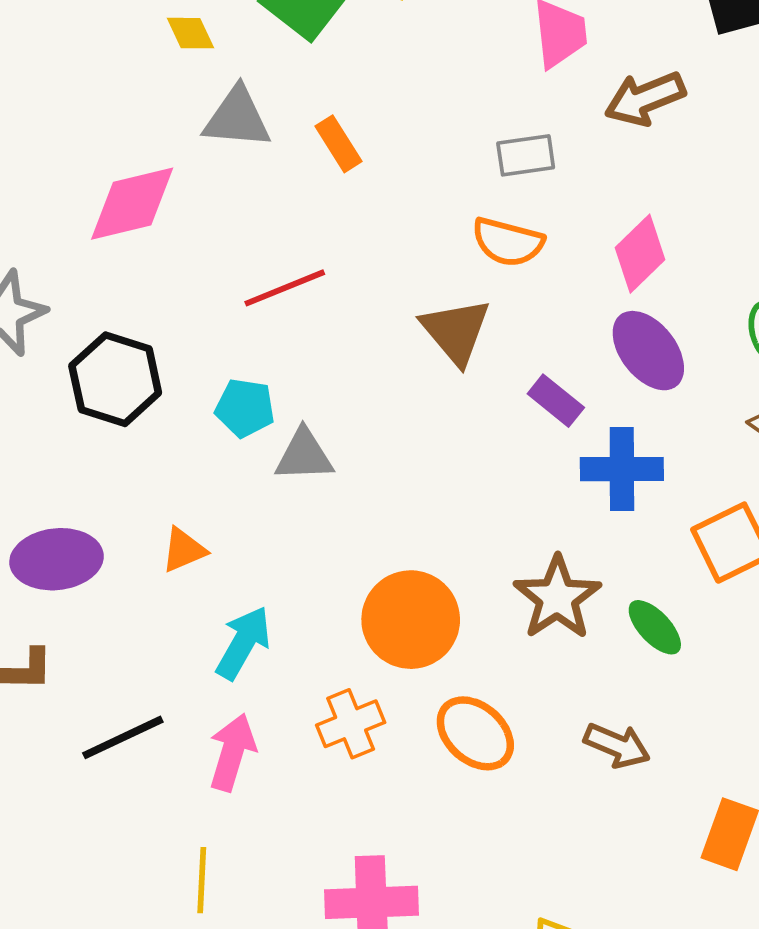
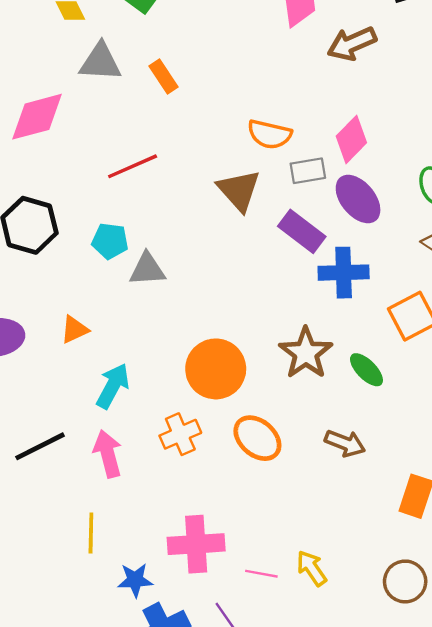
gray rectangle: (526, 155) -> (308, 171), moved
purple rectangle: (556, 401) -> (302, 231), size x1.4
pink arrow: (232, 752) -> (108, 454), turned -30

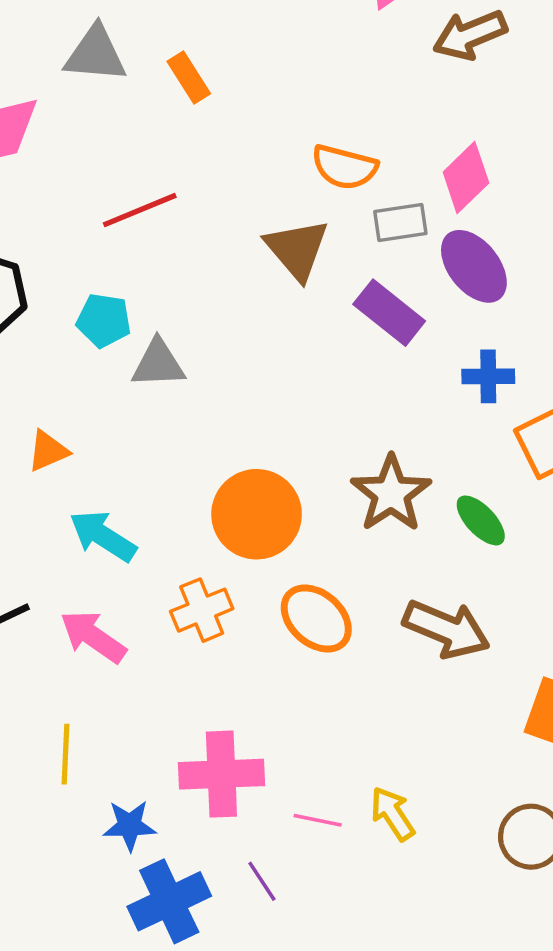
blue cross: (344, 273) -> (488, 376), moved, size x0.7
cyan arrow: (113, 386) -> (103, 536), turned -87
brown arrow: (345, 443) -> (446, 629), size x1.4
pink arrow: (108, 454) -> (93, 637), turned -42

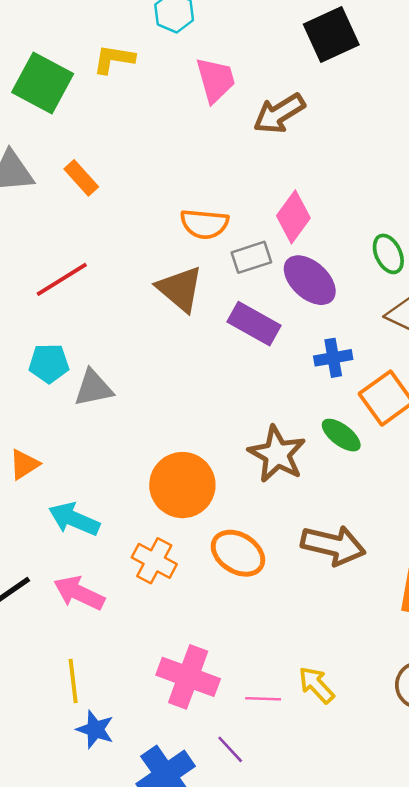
green ellipse: (481, 520) -> (341, 435), moved
orange cross: (202, 610) -> (154, 561), turned -30
pink cross: (221, 774) -> (188, 677), turned 32
blue star: (130, 825) -> (95, 729), moved, turned 30

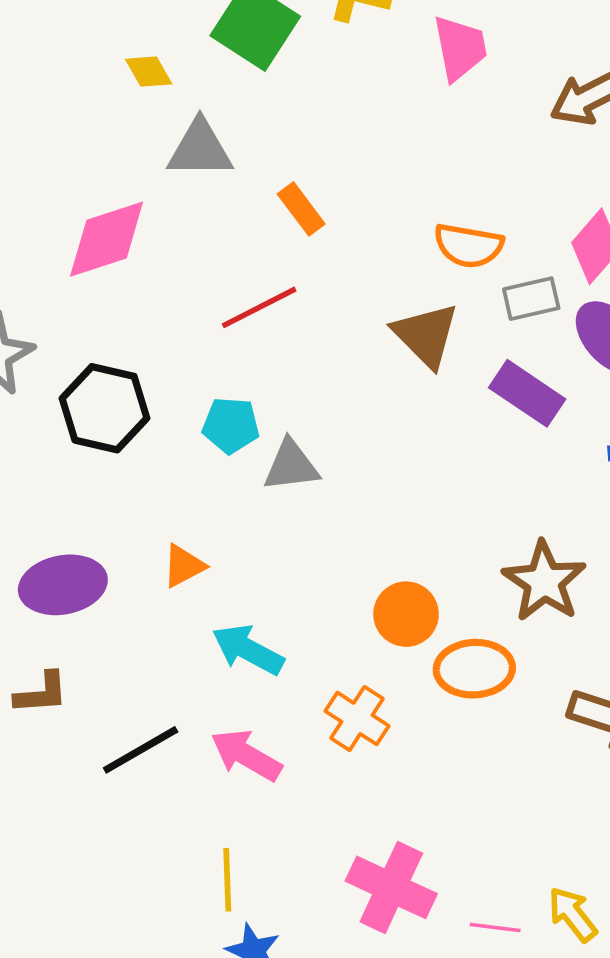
pink trapezoid: (216, 80) -> (460, 48), moved
orange rectangle: (81, 178) -> (301, 209), moved
orange circle: (182, 485) -> (406, 614), size x0.7
orange ellipse: (238, 553) -> (474, 669), moved, turned -40

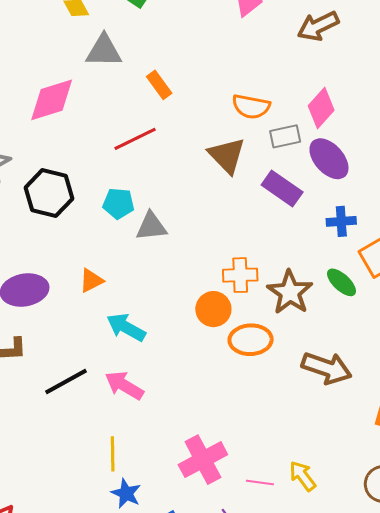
orange cross: (357, 718) -> (240, 275), moved, turned -36
pink cross: (391, 887) -> (203, 460), turned 36

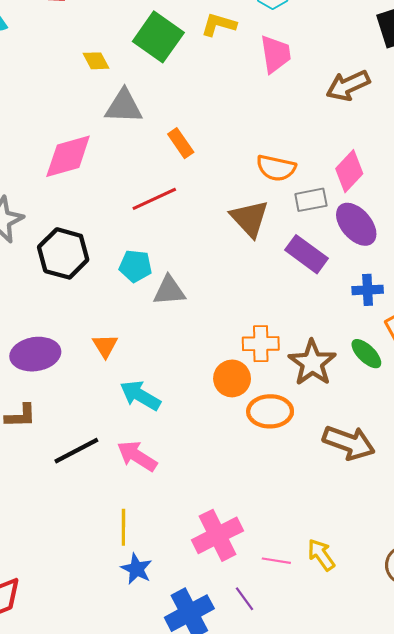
orange triangle: (91, 281) -> (105, 346), turned -36

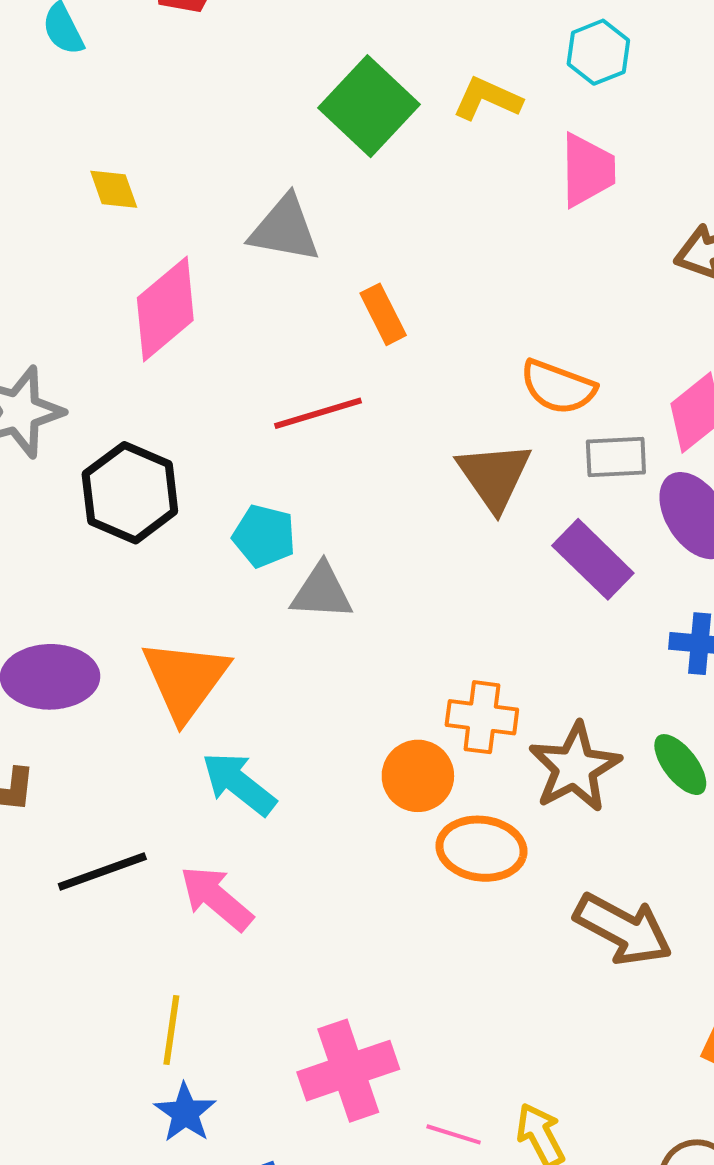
yellow diamond: (96, 61) -> (114, 189), moved
pink diamond: (68, 156) -> (165, 309), turned -32
orange triangle: (105, 346) -> (185, 680), size x1.8

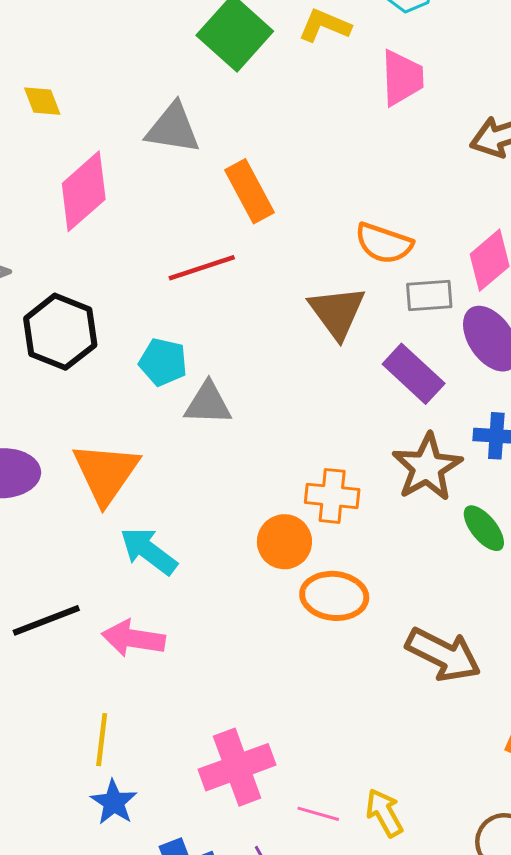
orange rectangle: (383, 314) -> (249, 191), size x1.4
brown star: (575, 767) -> (427, 467), moved
pink arrow: (216, 898) -> (133, 638), turned -30

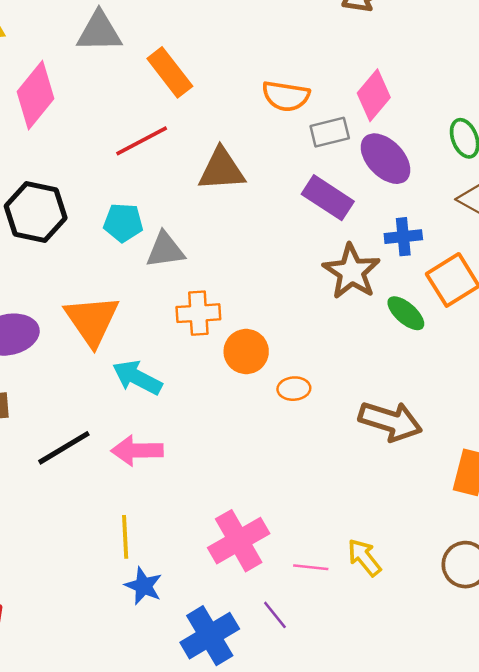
brown triangle: (337, 312) -> (222, 170), moved, turned -48
orange cross: (332, 496) -> (198, 313), moved
orange ellipse: (334, 596) -> (294, 389), size x0.6

